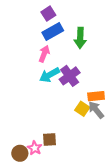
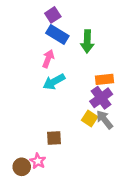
blue rectangle: (53, 32) -> (57, 35), turned 60
purple cross: (70, 76) -> (101, 98), moved
orange rectangle: (96, 96) -> (105, 79), moved
brown square: (49, 140) -> (54, 138), moved

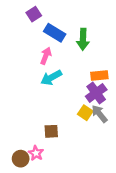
purple square: (53, 15) -> (34, 14), moved

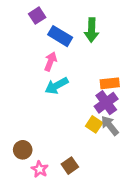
green arrow: (83, 39) -> (92, 30), moved
brown square: (51, 131) -> (70, 166), moved, turned -32
brown circle: (21, 159) -> (23, 150), moved

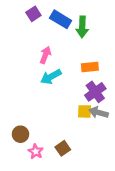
blue rectangle: (60, 36) -> (61, 19), moved
orange rectangle: (110, 83) -> (90, 67), moved
yellow square: (94, 124) -> (84, 111), turned -32
gray arrow: (110, 126) -> (99, 112), turned -36

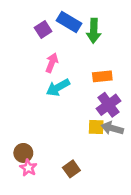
purple square: (33, 14) -> (43, 29), moved
pink star: (36, 152) -> (28, 168), moved

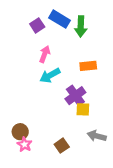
purple cross: (109, 105) -> (75, 96), moved
gray arrow: (112, 128) -> (97, 136), moved

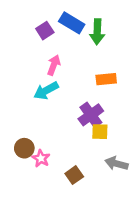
cyan arrow: (50, 75) -> (46, 91), moved
brown circle: (20, 132) -> (24, 148), moved
pink star: (24, 144) -> (41, 158), moved

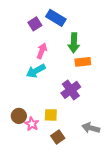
green arrow: (97, 32) -> (74, 43), moved
yellow square: (100, 132) -> (51, 115), moved

